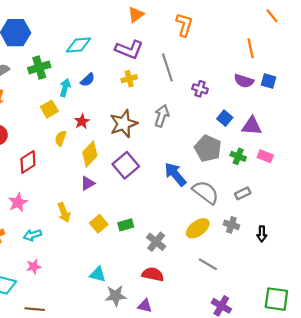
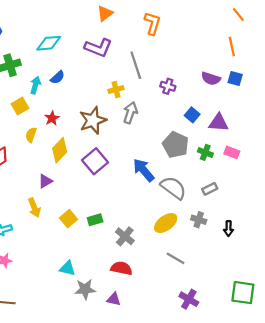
orange line: (251, 48) -> (232, 47), moved
yellow cross: (129, 79) -> (116, 90), moved
purple triangle: (88, 183) -> (45, 181), moved

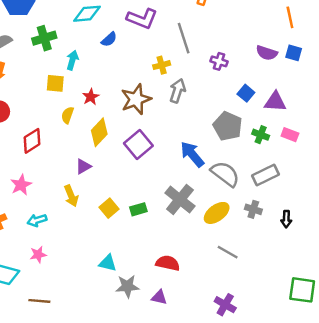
blue semicircle: (57, 77) -> (109, 39), moved
yellow square: (20, 106) -> (55, 83), turned 35
gray rectangle: (210, 189) -> (266, 175), size x1.5
gray cross: (125, 236) -> (180, 200), moved, size x1.4
purple cross: (189, 299) -> (225, 305), moved

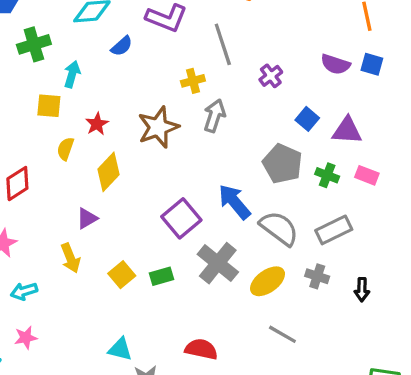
purple cross: (219, 61) -> (271, 76), turned 35
purple square: (138, 144) -> (181, 218), moved

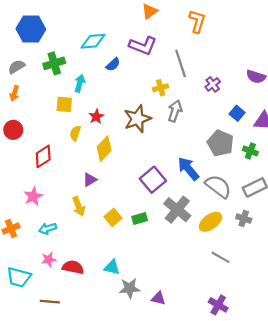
red semicircle: (201, 349) -> (73, 267), moved

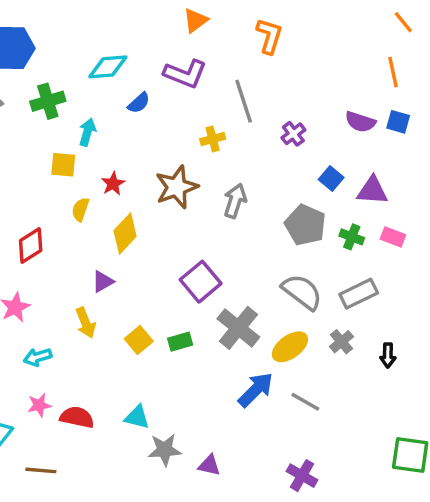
gray arrow: (175, 111) -> (235, 201), moved
blue arrow: (188, 169) -> (256, 390), moved, turned 85
gray cross: (244, 218) -> (341, 342), turned 32

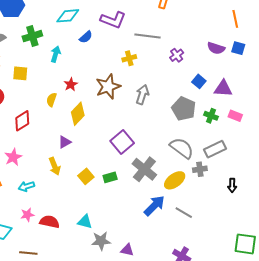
gray line: (244, 101) -> (147, 36), turned -65
yellow square: (63, 165) -> (20, 73), moved
gray cross: (341, 342) -> (200, 169), moved, turned 32

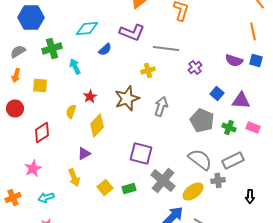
cyan arrow: (56, 54) -> (75, 66), turned -42
purple square: (122, 142) -> (141, 154), turned -35

